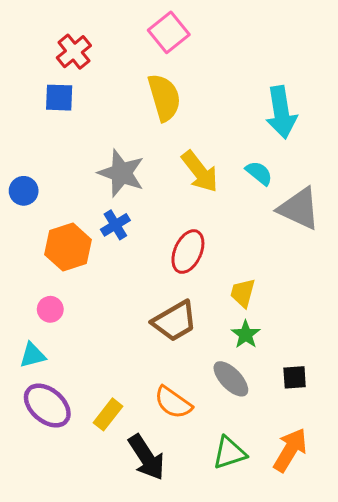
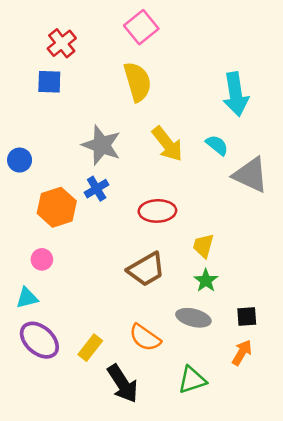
red ellipse: (188, 252) -> (157, 211), turned 64
gray ellipse: (231, 379) -> (193, 318), turned -32
orange arrow: (290, 450) -> (242, 353), moved, size x0.7

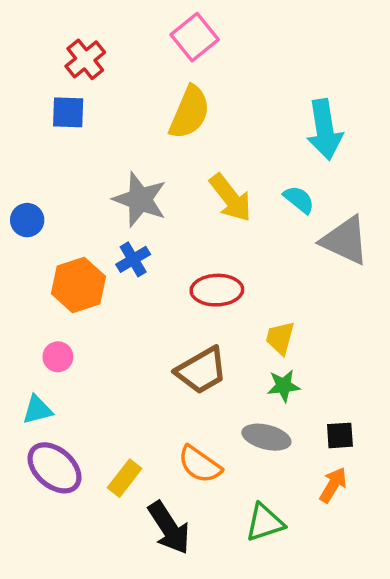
yellow semicircle: (138, 82) -> (190, 112), turned 39
green star: (206, 280) -> (284, 386), turned 30

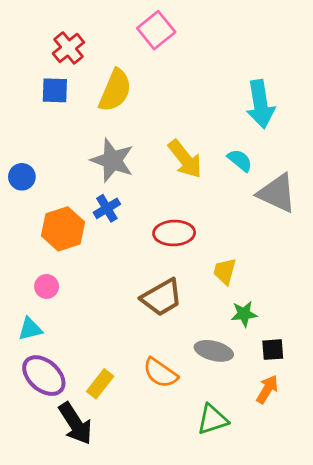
yellow semicircle: (190, 112) -> (115, 90), moved
green star: (284, 386) -> (244, 314), moved
black arrow: (169, 528) -> (75, 424), moved

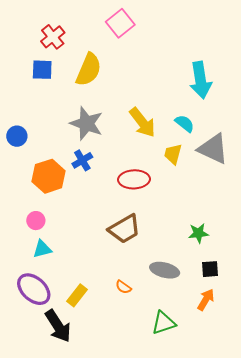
yellow trapezoid: (225, 271) -> (173, 154), moved
green star: (244, 314) -> (198, 233), moved
cyan triangle: (30, 329) -> (42, 249), moved
orange semicircle: (160, 373) -> (123, 287), size x0.6

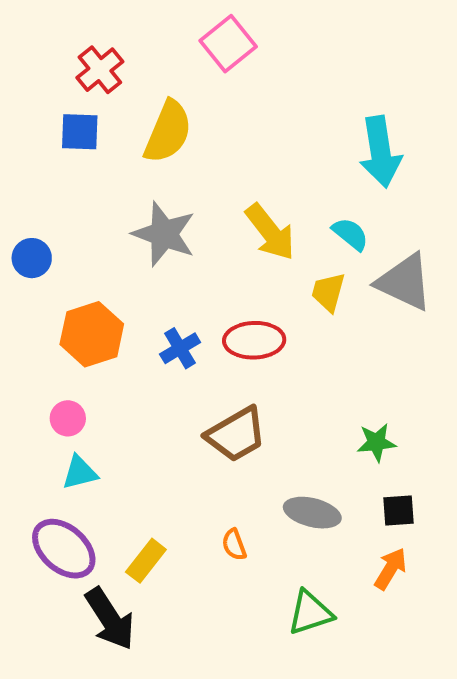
blue cross: (82, 160) -> (180, 348), moved
orange semicircle: (123, 287) -> (234, 545), turned 35

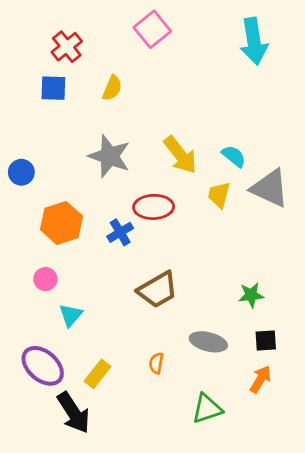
yellow semicircle: (168, 132) -> (112, 88), size x0.6
cyan arrow: (380, 152) -> (254, 41), moved
red ellipse: (254, 340) -> (154, 207), moved
cyan triangle: (80, 472) -> (71, 315), moved, turned -35
orange semicircle: (234, 545) -> (156, 363), turned 30

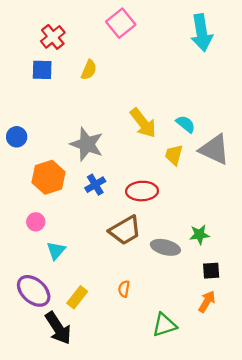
gray star: (109, 156) -> (87, 144), moved
red ellipse: (154, 207) -> (142, 191), moved
gray ellipse: (208, 342) -> (165, 247), moved

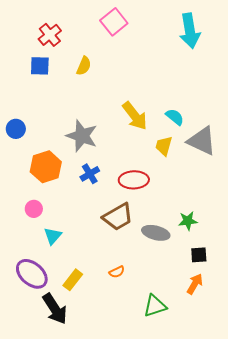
orange semicircle: (124, 289) -> (117, 272), turned -126

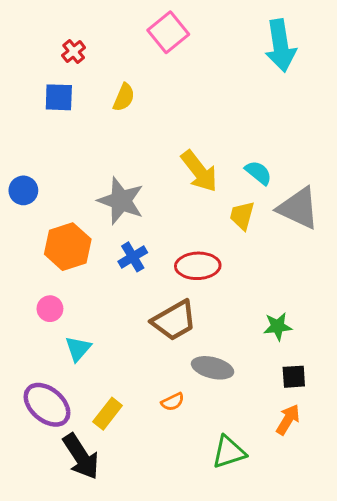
red cross: (50, 35) -> (74, 51), size x0.7
gray ellipse: (156, 233) -> (213, 368), moved

